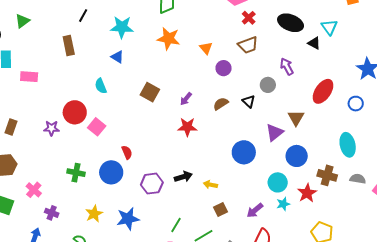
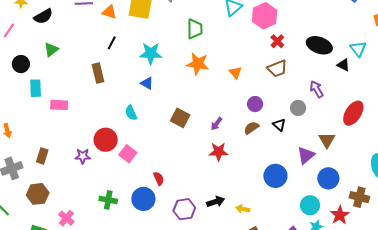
purple circle: (224, 68) -> (255, 104), moved

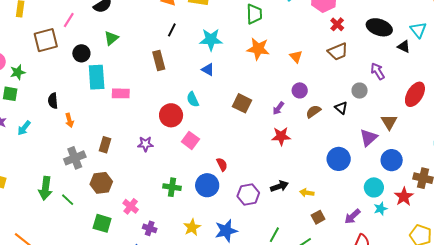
cyan rectangle: (36, 88) -> (97, 77), size x1.4
purple circle: (255, 104) -> (300, 90), moved
red circle: (106, 140) -> (171, 115), moved

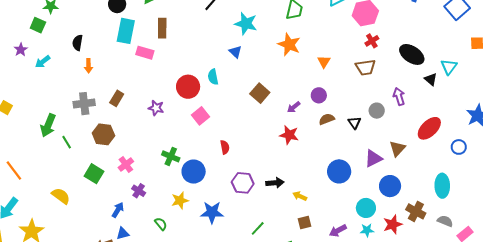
brown rectangle: (159, 61) -> (162, 28), moved
blue circle: (207, 185) -> (194, 172), moved

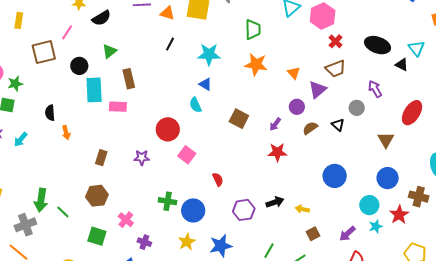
cyan semicircle: (213, 77) -> (195, 105), moved
gray cross: (84, 104) -> (25, 225), moved
purple triangle: (373, 158) -> (318, 90), moved

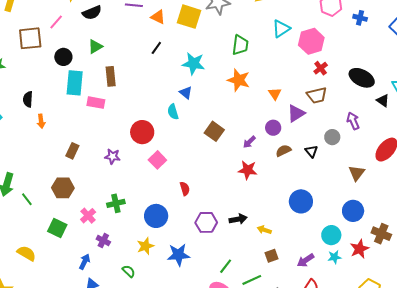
green cross: (168, 201) -> (116, 203), moved, turned -30

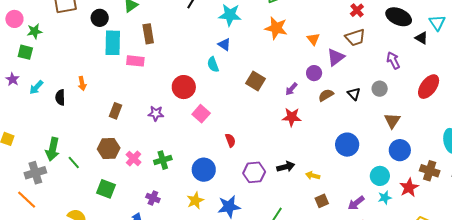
black semicircle: (28, 99) -> (60, 97), moved
gray circle: (332, 137) -> (380, 89), moved
brown triangle: (357, 173) -> (392, 121), moved
pink cross: (88, 216) -> (134, 158), moved

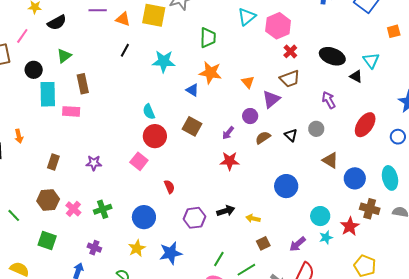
blue triangle: (224, 44) -> (192, 90), moved
red circle: (184, 87) -> (155, 136), moved
brown triangle: (392, 121) -> (330, 160), turned -30
blue circle: (400, 150) -> (355, 178), moved

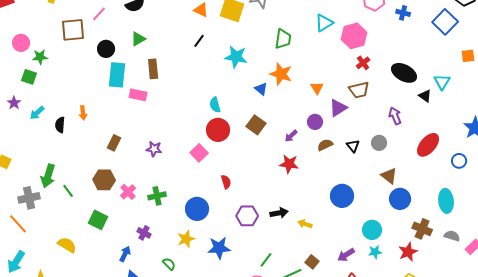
blue circle: (355, 178) -> (400, 199), moved
red star: (350, 226) -> (408, 252), moved
brown square: (263, 243) -> (312, 262), moved, turned -32

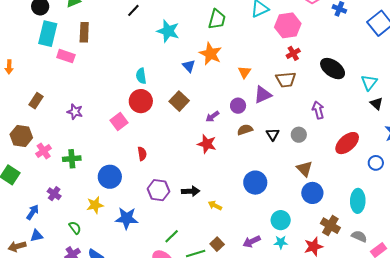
black triangle: (425, 96) -> (376, 103), moved

